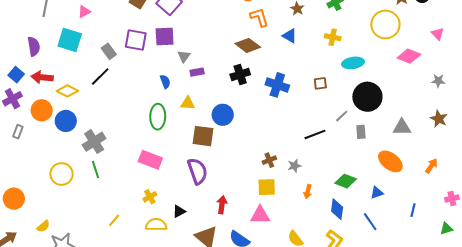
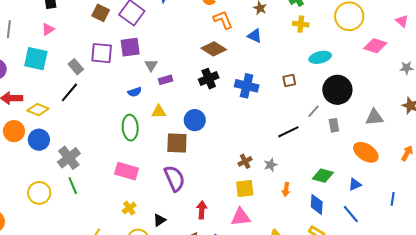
yellow cross: (333, 37) -> (301, 24), moved
blue semicircle: (165, 82) -> (135, 92), turned 96

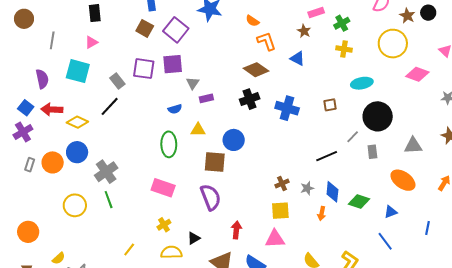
orange circle: (14, 131) -> (53, 162), moved
blue diamond: (317, 204) -> (332, 192), moved

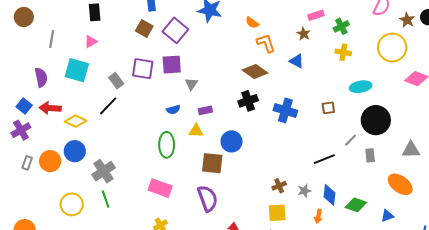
purple rectangle: (206, 98) -> (205, 110), moved

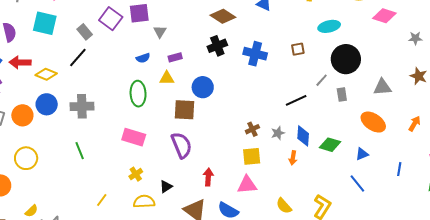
purple square: (143, 69) -> (111, 19), turned 30
gray cross: (104, 171) -> (82, 106), moved, turned 35
yellow circle: (72, 204) -> (26, 158), moved

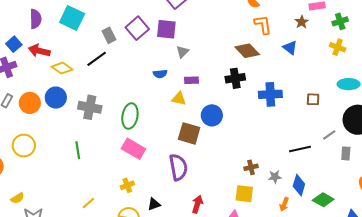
blue cross: (255, 54) -> (270, 94), turned -30
green ellipse: (138, 94) -> (130, 116), moved

